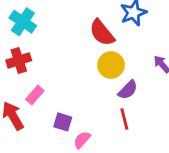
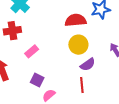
red semicircle: (102, 33) -> (76, 20), turned 115
pink rectangle: (35, 95) -> (32, 51), moved

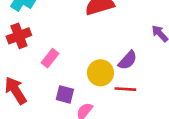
yellow circle: (78, 45) -> (100, 73), moved
red line: (82, 85) -> (125, 89), turned -70

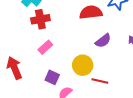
red cross: (19, 36) -> (40, 19), moved
purple semicircle: (128, 60) -> (103, 41), moved

